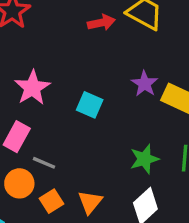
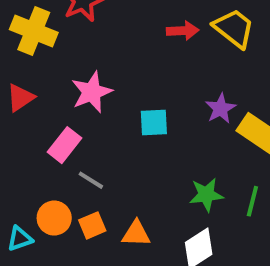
cyan square: (90, 105) -> (154, 123), turned -36
orange circle: (19, 183) -> (54, 218), moved
orange triangle: (90, 202) -> (136, 234), turned 44

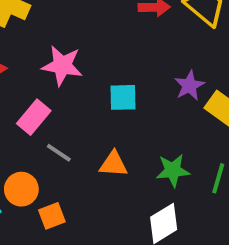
pink star: (92, 92) -> (62, 66), turned 30
orange square: (92, 225) -> (52, 216), moved
orange triangle: (136, 234) -> (113, 164), moved

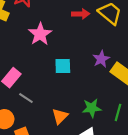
pink star: (62, 66) -> (40, 34), moved, turned 30
orange triangle: (113, 164) -> (60, 116), moved, turned -49

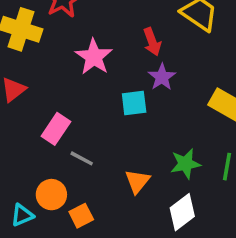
red arrow: (81, 14) -> (152, 42), moved, turned 77
purple star: (101, 59) -> (162, 77), moved

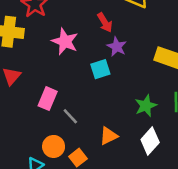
gray line: (82, 158) -> (70, 116), turned 30
orange triangle: (137, 181) -> (109, 136), moved, turned 36

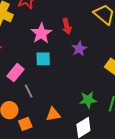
red arrow: (105, 22) -> (67, 26), moved
cyan square: (100, 69) -> (43, 59), moved

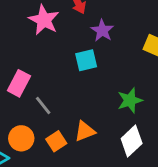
cyan square: (43, 59) -> (86, 60), moved
orange square: (25, 124) -> (56, 141), moved

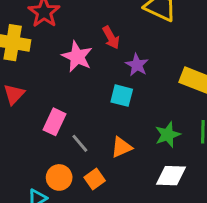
cyan square: (86, 60) -> (122, 96), turned 30
orange triangle: (85, 131) -> (122, 147), moved
white diamond: (132, 141) -> (171, 176), turned 48

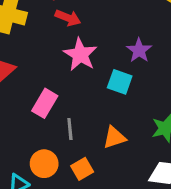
red arrow: (111, 38) -> (68, 18), moved, turned -45
pink star: (77, 57) -> (80, 54), moved
gray line: (80, 143) -> (70, 129), turned 30

